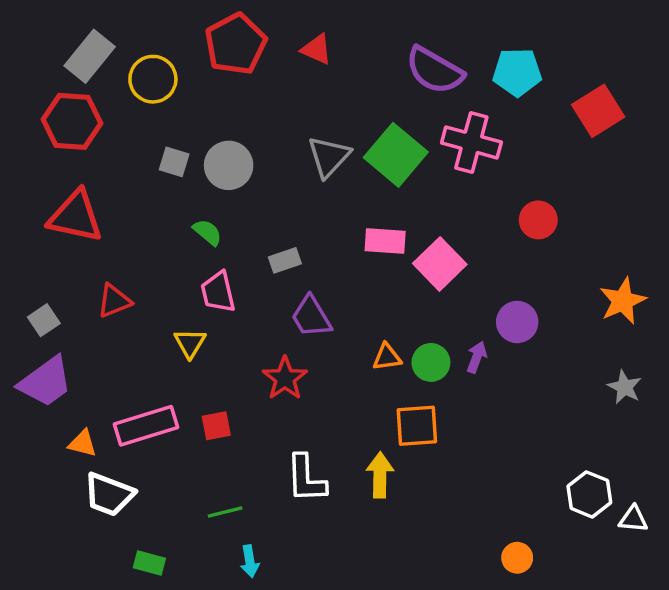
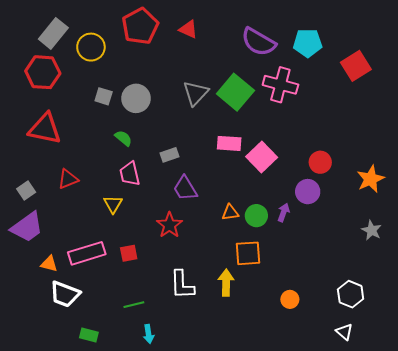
red circle: (538, 220) -> (320, 162), moved
white triangle: (633, 519) -> (344, 332), moved, turned 36
orange circle: (517, 558) -> (290, 299), moved

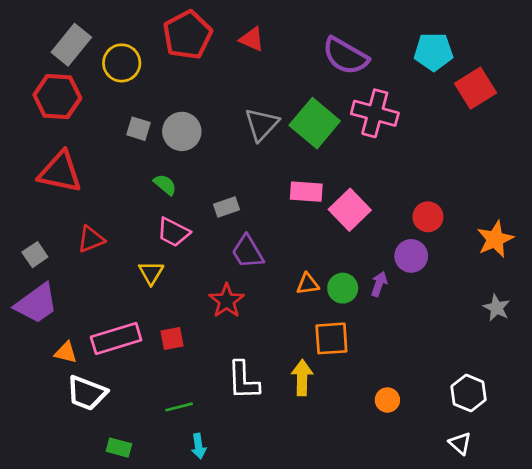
cyan pentagon: (308, 43) -> (434, 52), moved
pink trapezoid: (130, 174) -> (173, 232), turned -50

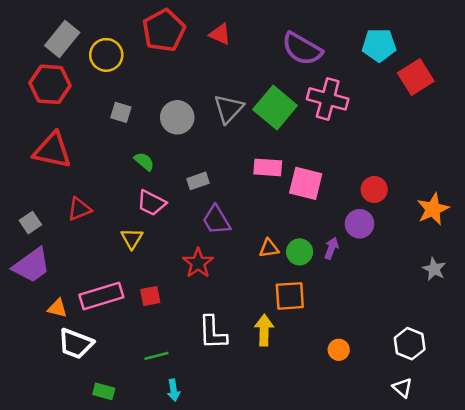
gray circle: (182, 131) -> (177, 117), moved
pink square: (350, 210) -> (306, 183), turned -32

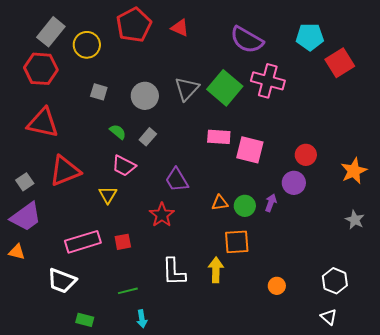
gray rectangle: (198, 181) -> (148, 137), moved, turned -30
red triangle: (79, 209) -> (65, 171), size x1.6
orange triangle: (57, 308) -> (17, 252), moved

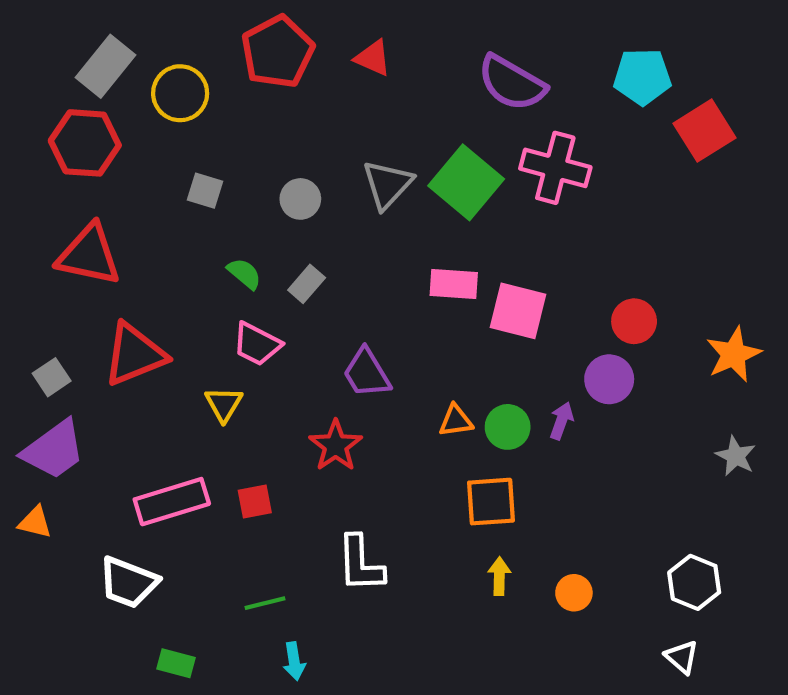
gray circle: (145, 96) -> (300, 199), size x0.7
yellow arrow: (216, 270) -> (499, 576), moved, size x0.7

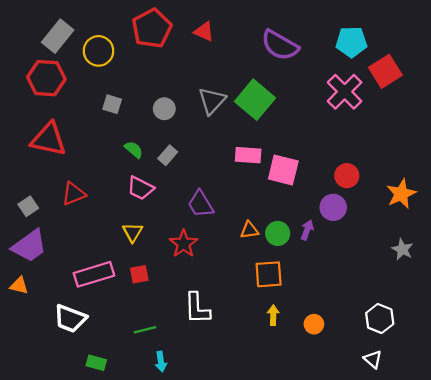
pink cross: (555, 168) -> (345, 92), moved, turned 30
red triangle: (135, 354) -> (74, 194), size x0.7
yellow triangle: (224, 404) -> (133, 232), moved

